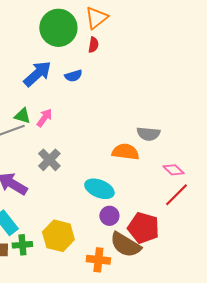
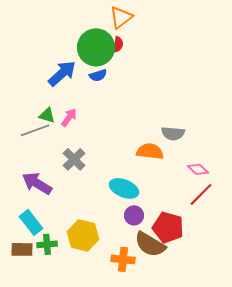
green circle: (58, 28) -> (96, 47), moved

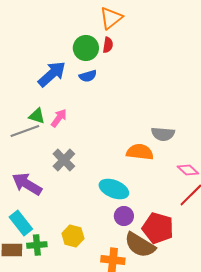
green circle: (96, 47) -> (86, 48), size x0.7
yellow hexagon: (83, 235) -> (73, 236), size x0.7

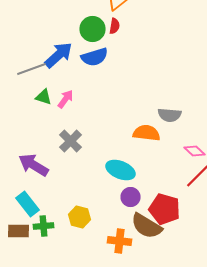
blue semicircle: (88, 76) -> (94, 57), size x1.5
gray line: (25, 131) -> (32, 69), moved

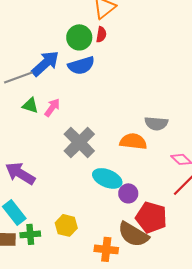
gray cross: (70, 141) -> (79, 142), moved, size x1.4
purple circle: (130, 197) -> (128, 193), moved

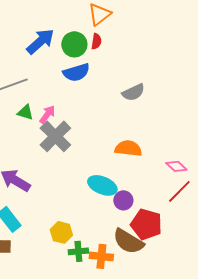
blue arrow: (45, 63) -> (40, 41), moved
gray semicircle: (156, 123) -> (133, 92), moved, turned -30
gray cross: (79, 142) -> (55, 136), moved
green cross: (30, 234) -> (78, 251), moved

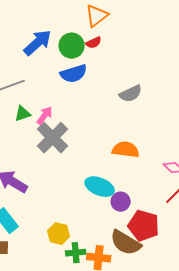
red semicircle: (96, 41) -> (94, 43), turned 56
green triangle: (25, 112) -> (23, 114), turned -36

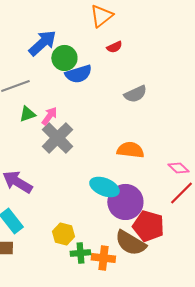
red semicircle: (94, 43) -> (114, 47), moved
green circle: (72, 46) -> (64, 58), moved
purple circle: (121, 202) -> (125, 202), size x1.8

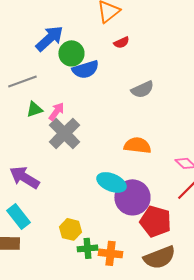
brown semicircle: (130, 243) -> (159, 257), moved, turned -52

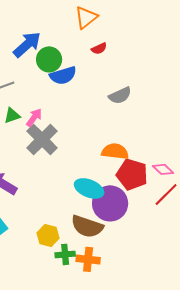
red pentagon: (155, 221) -> (132, 174), moved
brown semicircle: (159, 257) -> (87, 226), moved, turned 40

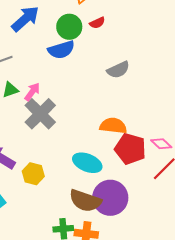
green circle: (49, 59) -> (69, 27), moved
purple circle: (110, 203) -> (110, 198), moved
yellow hexagon: (48, 235) -> (33, 174), moved

